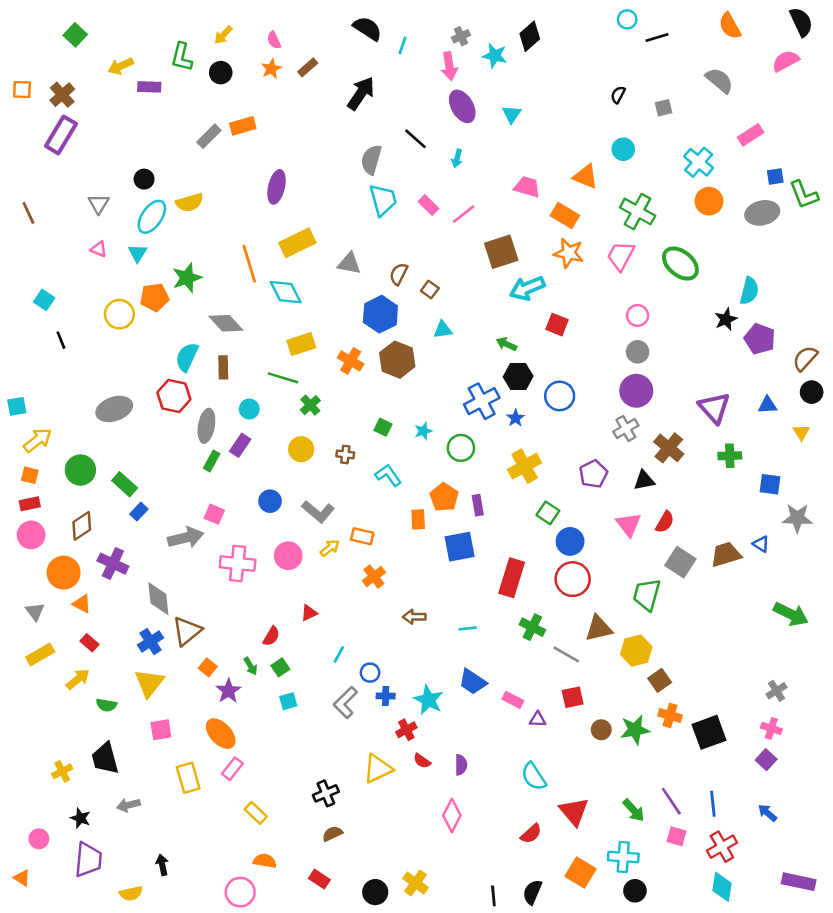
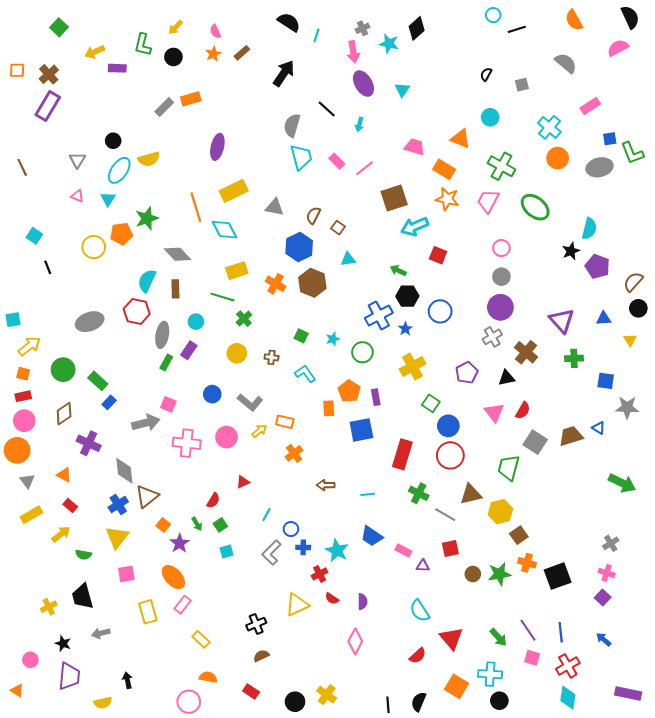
orange circle: (64, 573) -> (17, 450), moved

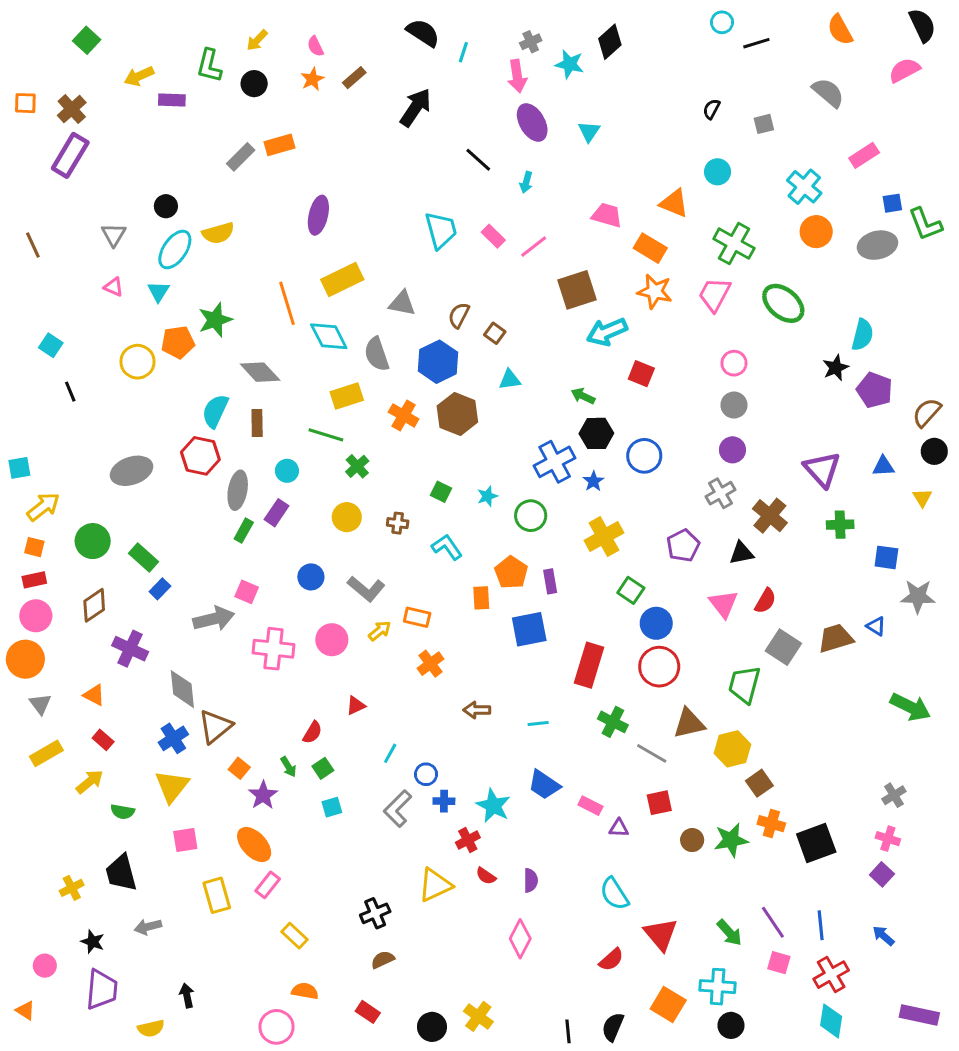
gray semicircle: (292, 125) -> (377, 354), moved, turned -35
purple circle: (500, 307) -> (732, 450), size x0.7

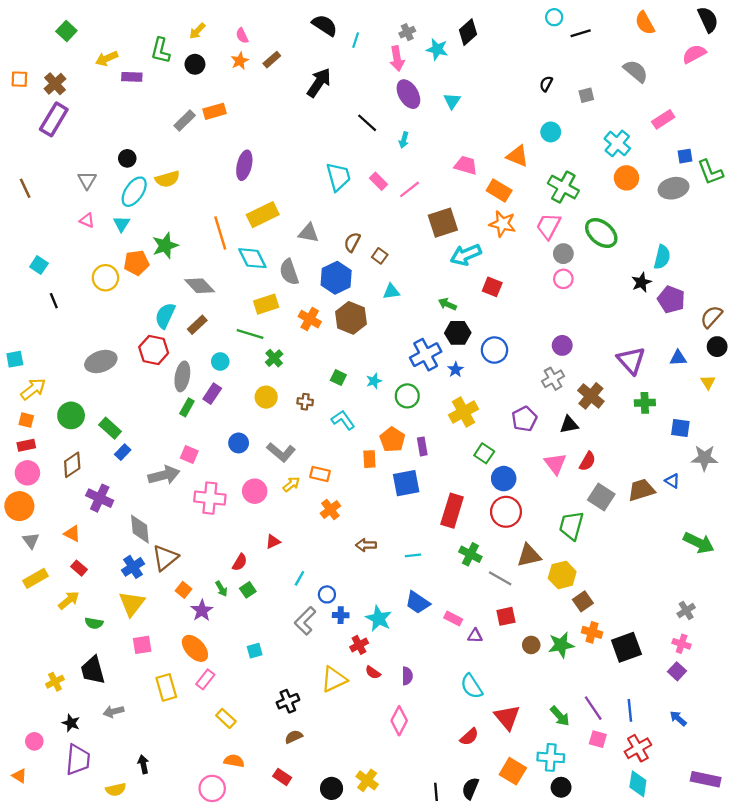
gray circle: (734, 405) -> (563, 254), moved
brown rectangle: (257, 423) -> (197, 325), turned 48
cyan square: (332, 807) -> (255, 651), moved

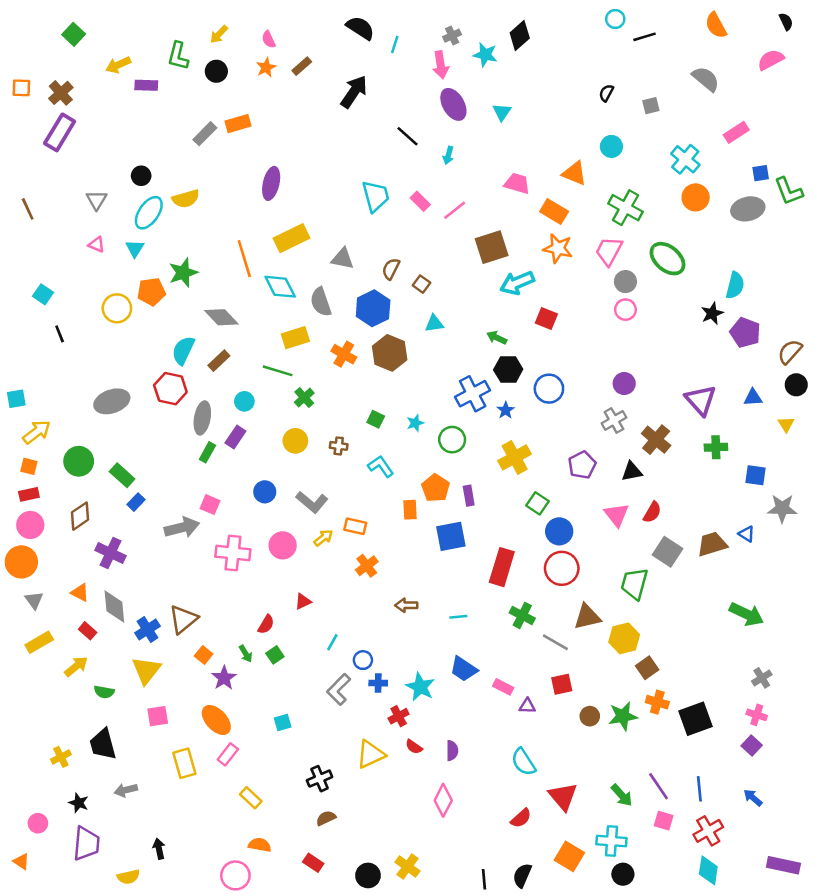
black semicircle: (708, 20) -> (786, 22), size x0.6
gray diamond: (140, 529) -> (114, 607), moved
green arrow: (699, 543) -> (747, 614), moved

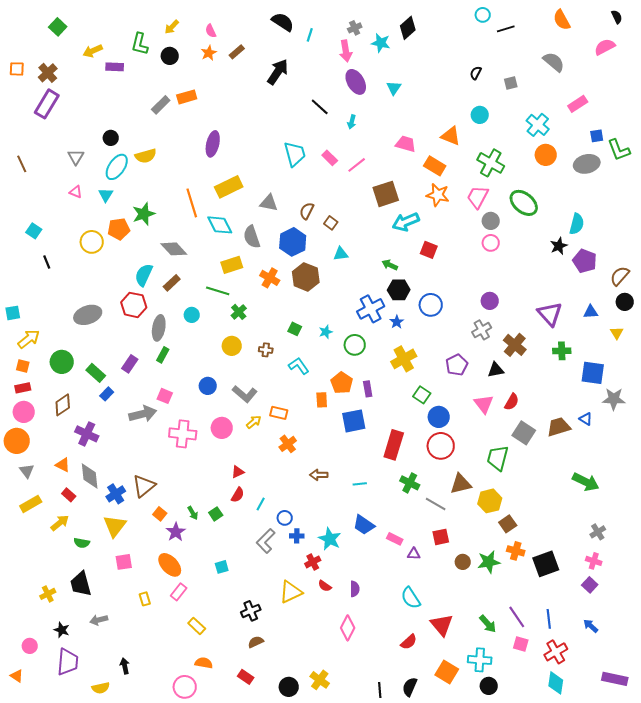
purple rectangle: (235, 437) -> (130, 364), moved
blue square: (755, 475) -> (593, 373), size x1.4
red semicircle: (266, 624) -> (238, 495), moved
yellow rectangle: (184, 763) -> (145, 599), size x0.6

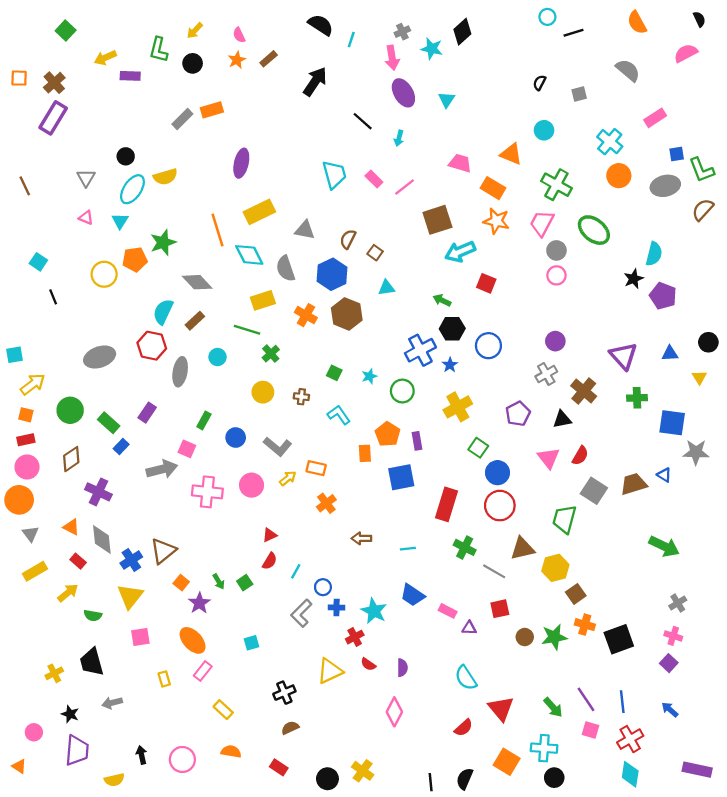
brown semicircle: (620, 276) -> (703, 210), moved
green rectangle: (163, 355) -> (204, 420), moved
pink circle: (185, 687) -> (182, 759), moved

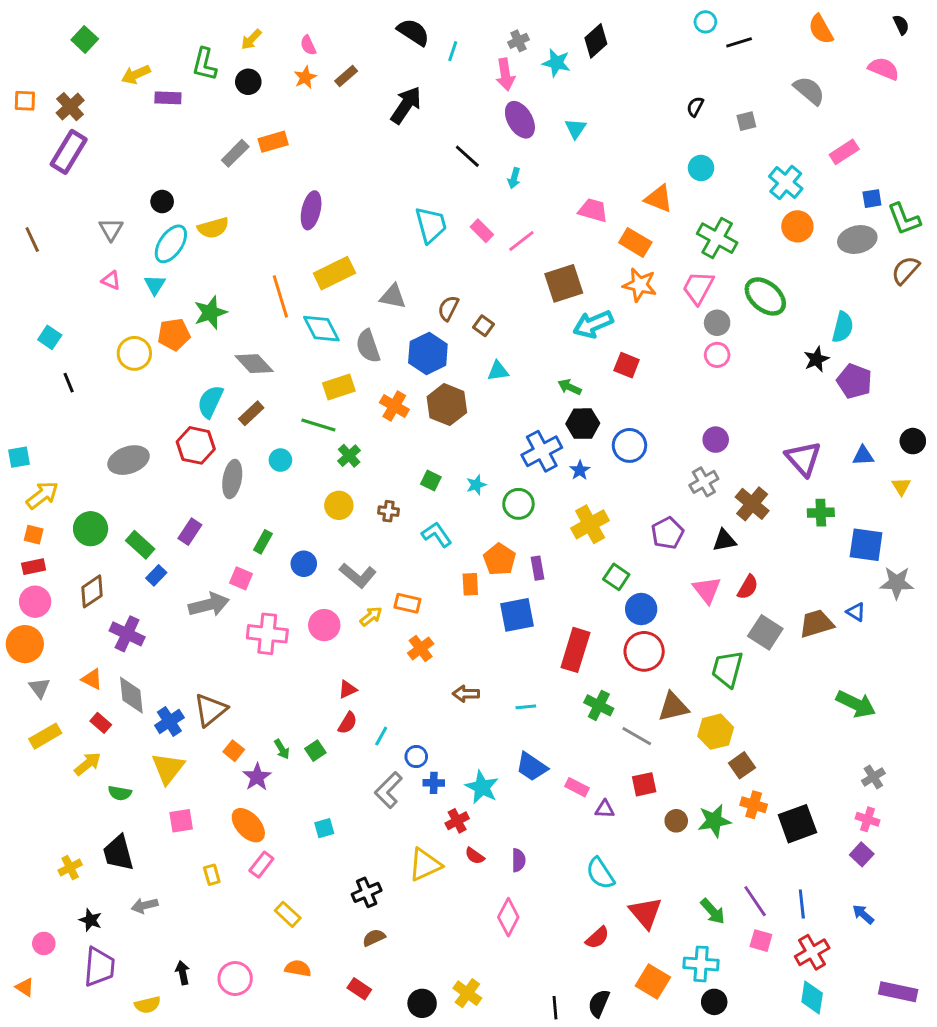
pink semicircle: (686, 53) -> (884, 69), turned 50

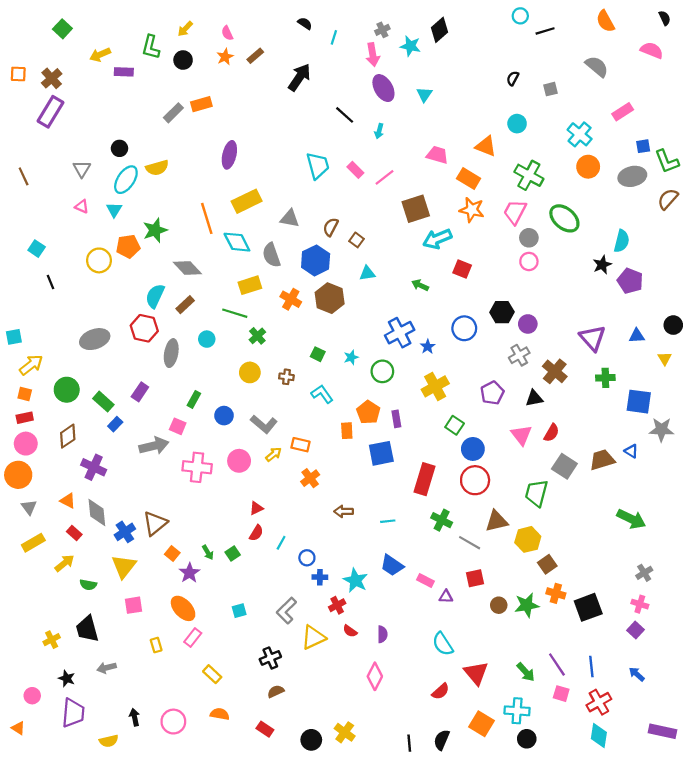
black semicircle: (413, 32) -> (305, 23), size x0.6
black hexagon: (583, 424) -> (502, 312), moved
gray L-shape: (388, 790) -> (286, 611), moved

